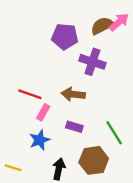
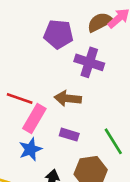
pink rectangle: (43, 112) -> (34, 119), size x1.5

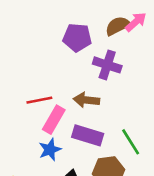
red line: (20, 98) -> (39, 100), turned -30
purple rectangle: (69, 135) -> (88, 135), size x1.6

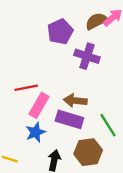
purple pentagon: (77, 38) -> (60, 32), turned -30
brown arrow: (86, 100) -> (75, 101), moved

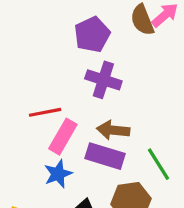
brown semicircle: (96, 21) -> (142, 20), turned -85
purple cross: (87, 56) -> (103, 80), moved

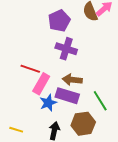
red line: (45, 112) -> (30, 69), turned 30
blue star: (58, 174) -> (48, 103), moved

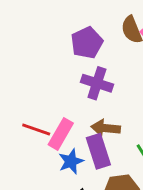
red line: (30, 69) -> (36, 130), moved
purple rectangle: (67, 96) -> (98, 151), turned 55

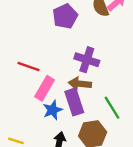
purple cross: (97, 83) -> (87, 60), moved
red line: (36, 130) -> (29, 67), moved

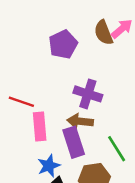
pink rectangle: (45, 88) -> (40, 127), turned -35
blue star: (53, 110) -> (49, 166), moved

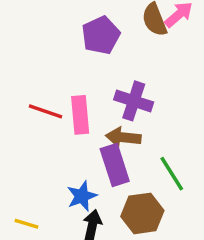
pink rectangle: (40, 127) -> (80, 115), moved

